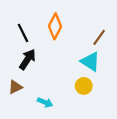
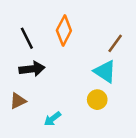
black arrow: (27, 59) -> (32, 69), turned 50
cyan arrow: (45, 102) -> (52, 119), turned 120

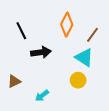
orange diamond: (64, 31) -> (67, 24), moved
black arrow: (32, 69) -> (41, 52), moved

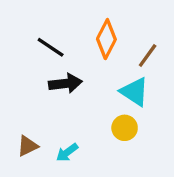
black line: (21, 31) -> (51, 47), moved, turned -30
brown triangle: (14, 81) -> (28, 146), moved

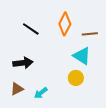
brown line: (148, 56) -> (90, 34), turned 49
black arrow: (65, 83) -> (23, 63), moved

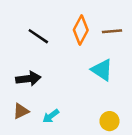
brown line: (90, 34) -> (112, 31), moved
yellow circle: (76, 78) -> (109, 121), moved

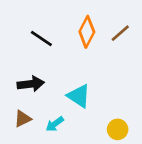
brown line: (112, 31) -> (120, 33), turned -36
cyan triangle: (102, 70) -> (79, 96), moved

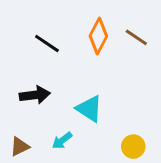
brown line: (120, 33) -> (136, 37), turned 75
brown triangle: (23, 119) -> (20, 147), moved

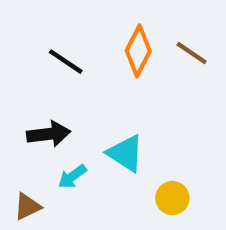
cyan arrow: (62, 140) -> (72, 177), moved
yellow circle: (133, 147) -> (172, 198), moved

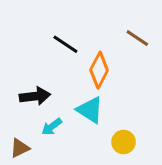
orange diamond: (138, 51) -> (99, 70), moved
black line: (66, 62) -> (65, 44), moved

